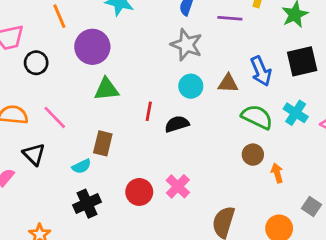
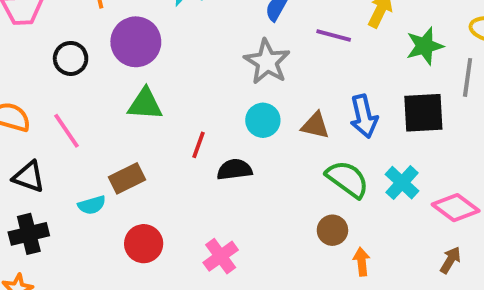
black circle: (36, 63) -> (71, 58), moved
brown rectangle: (103, 143) -> (127, 178), turned 40
black triangle: (34, 154) -> (29, 177), turned -35
red circle: (139, 192) -> (144, 244), moved
black cross: (87, 204) -> (29, 234), moved

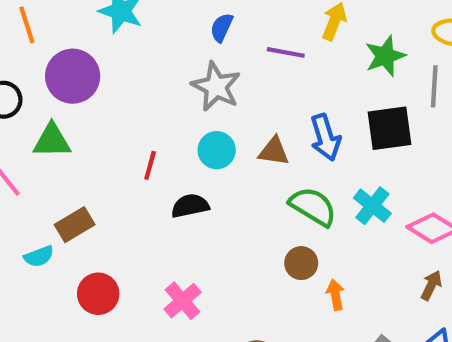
green triangle: (145, 104) -> (52, 141), moved
red line: (198, 145) -> (150, 165), moved

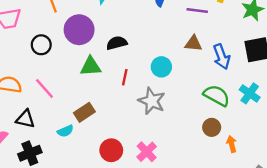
gray star: (216, 87) -> (152, 101), moved
green triangle: (52, 141) -> (91, 66), moved
brown triangle: (274, 151) -> (193, 43), moved
black semicircle: (190, 206) -> (117, 43), moved
red circle: (98, 294) -> (111, 150), moved

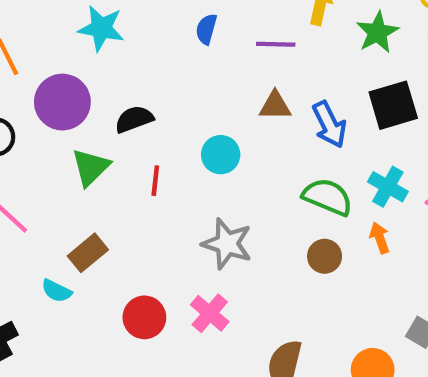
green triangle: (91, 66) -> (91, 167), turned -35
gray star: (152, 101) -> (227, 244), moved
cyan semicircle: (65, 131) -> (56, 291), turned 56
orange arrow: (232, 144) -> (380, 238), moved

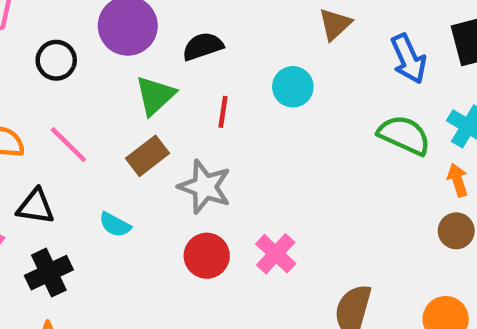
brown triangle: (275, 106) -> (335, 24), moved, turned -44
gray star: (227, 244) -> (205, 187), moved
brown rectangle: (88, 253) -> (147, 156), moved
brown circle: (325, 256) -> (456, 231), moved

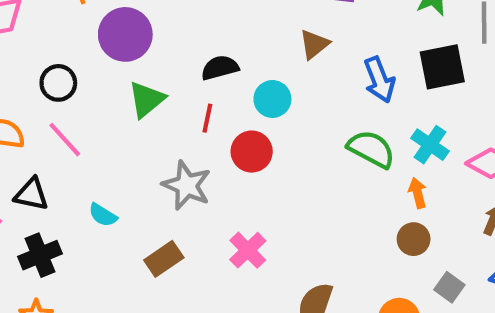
black semicircle: (203, 46) -> (220, 68), moved
black circle: (56, 60) -> (58, 83), moved
brown rectangle: (147, 156) -> (164, 259), moved
red circle: (207, 256) -> (252, 152), moved

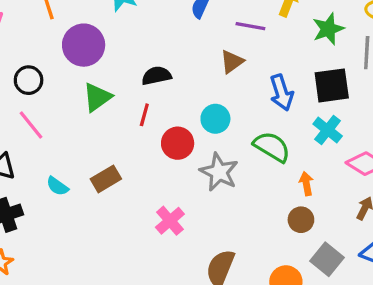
cyan circle: (272, 99) -> (215, 119), moved
cyan cross: (430, 145) -> (328, 130), moved
gray star: (187, 185) -> (219, 172), moved
brown rectangle: (164, 259) -> (106, 179), moved
gray square: (449, 287) -> (327, 259), size x1.4

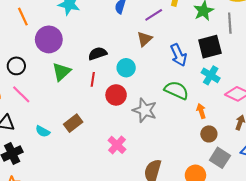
purple line: (250, 26) -> (154, 15), turned -36
cyan circle: (215, 119) -> (126, 68), moved
brown circle: (301, 220) -> (209, 134), moved

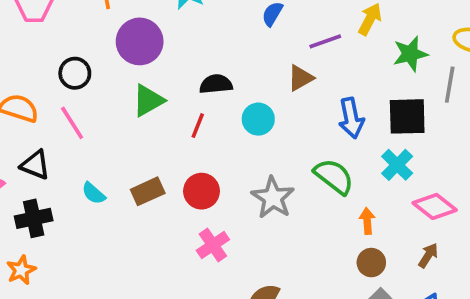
red circle: (116, 95) -> (202, 191), moved

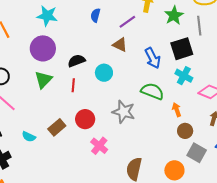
purple circle: (140, 41) -> (43, 48), moved
brown triangle: (300, 78) -> (120, 45), turned -49

